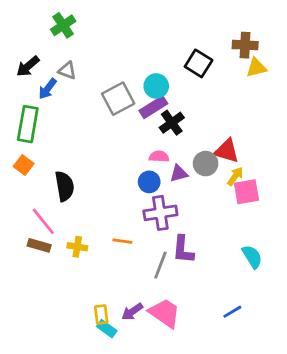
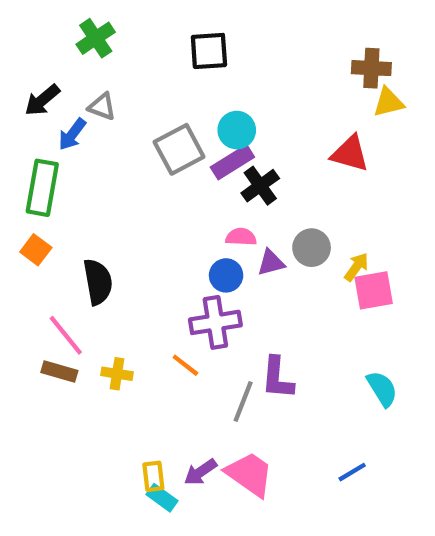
black square: (199, 63) -> (209, 51), moved, turned -36
red triangle: (227, 151) -> (350, 154), moved
purple cross: (160, 213) -> (215, 322), moved
orange line: (122, 241) -> (185, 365), turned 30

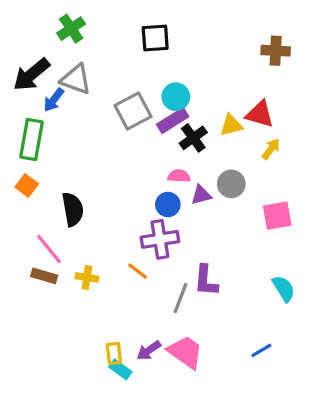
black arrow: (42, 100) -> (31, 74), size x1.4
yellow triangle: (388, 102) -> (231, 125), moved
gray triangle: (102, 107) -> (76, 79), size x1.5
yellow arrow: (356, 267) -> (271, 149), moved

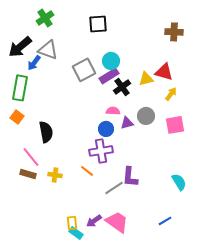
pink square: (277, 216) -> (175, 125), moved
gray line: (181, 298) -> (114, 188), turned 36

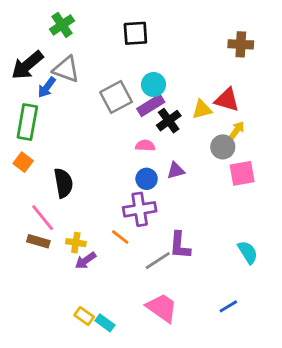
pink semicircle: (113, 111) -> (145, 146), moved
gray circle: (146, 116) -> (223, 147), moved
purple arrow: (94, 221) -> (86, 261), moved
yellow rectangle: (72, 223) -> (84, 316), moved, turned -48

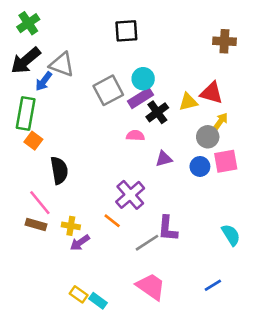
green cross: (62, 25) -> (28, 23), moved
orange square: (23, 162) -> (33, 141), moved
blue circle: (147, 179) -> (200, 166), moved
purple cross: (140, 209) -> (130, 195), turned -32

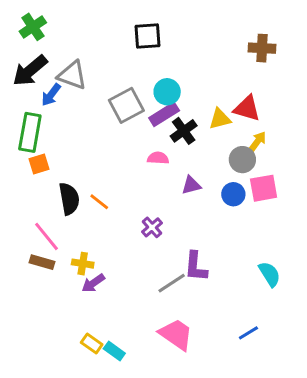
orange square: (33, 141) -> (39, 164), turned 36
purple cross: (130, 195) -> (152, 227), size x0.6
orange line: (112, 221) -> (99, 202), moved

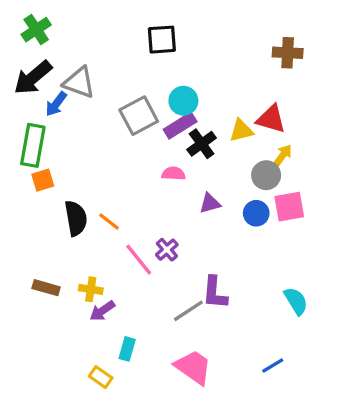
pink line: (47, 236) -> (139, 260), moved
cyan rectangle: (114, 351) -> (127, 349), moved, turned 70

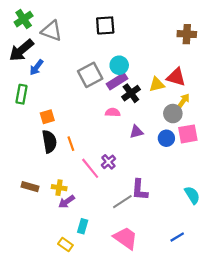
gray triangle: (79, 83) -> (52, 31), moved
green rectangle: (33, 145) -> (21, 94), size x0.7
orange square: (43, 180) -> (47, 117), moved
orange line: (109, 222) -> (71, 144), turned 32

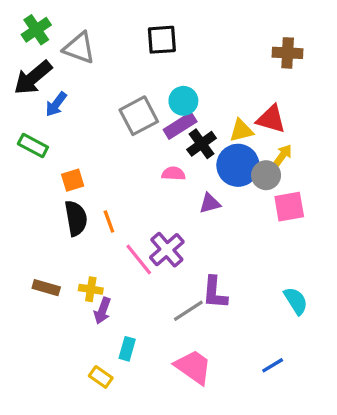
green rectangle: (21, 94) -> (33, 145), turned -72
blue circle: (166, 138) -> (238, 165), moved, size x1.6
purple cross: (108, 162) -> (167, 250), size x1.5
purple arrow: (67, 202) -> (102, 311), turned -35

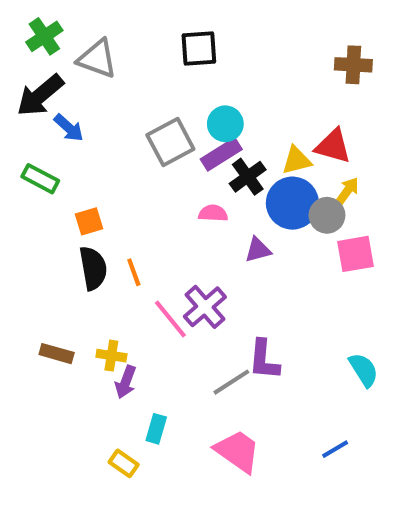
blue arrow: (56, 104) -> (69, 128), turned -85

